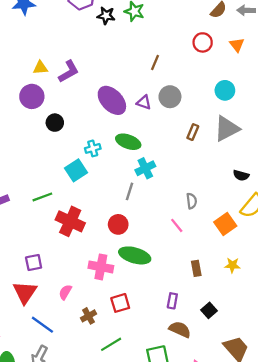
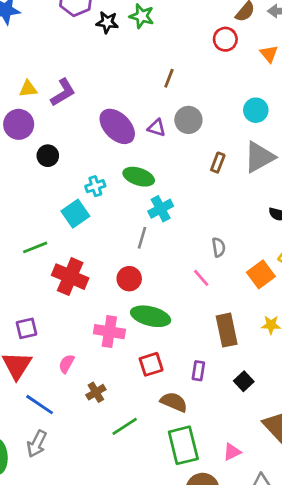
red circle: (203, 42) -> (225, 39), moved
brown rectangle: (196, 268) -> (227, 330), size x1.6
red square: (120, 303) -> (151, 364), moved
brown semicircle: (180, 329) -> (174, 402), moved

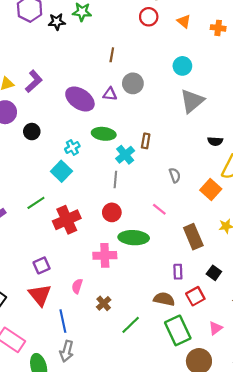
brown rectangle: (218, 163) -> (146, 141), moved
red cross: (70, 277) -> (67, 220), turned -36
pink line: (201, 278) -> (159, 209), moved
red square: (151, 364) -> (195, 296), moved
blue line: (40, 405) -> (63, 321), turned 55

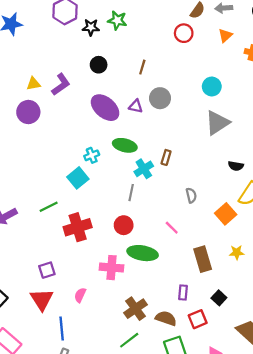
orange triangle: (184, 21) -> (225, 35), moved, turned 32
black circle: (32, 132) -> (99, 65), moved
brown cross: (104, 303) -> (136, 309), moved, size x1.5

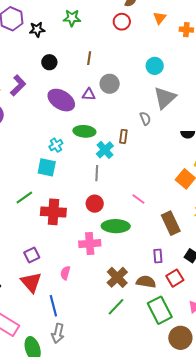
green star: (117, 20) -> (72, 18), moved
cyan square: (78, 178) -> (47, 167), turned -30
gray semicircle: (191, 195) -> (145, 118), moved
red cross: (78, 227) -> (53, 212), turned 30

